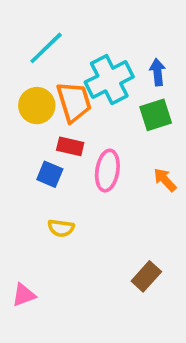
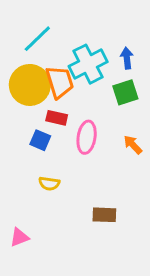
yellow circle: (37, 106) -> (30, 85), size x1.4
brown rectangle: (146, 276) -> (104, 215), moved, turned 50

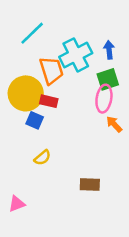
yellow circle: (30, 85) -> (26, 93), moved
pink ellipse: (87, 137) -> (104, 99), moved
yellow semicircle: (49, 184) -> (42, 158), turned -48

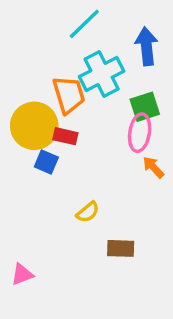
cyan line: (32, 33) -> (84, 24), moved
blue arrow: (109, 50) -> (147, 46), moved, size x1.5
yellow semicircle: (42, 158) -> (88, 212), moved

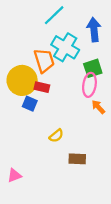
cyan cross: (102, 74) -> (65, 47), turned -32

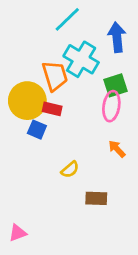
orange arrow: (98, 107) -> (117, 149), moved
pink triangle: (14, 175) -> (18, 233), moved

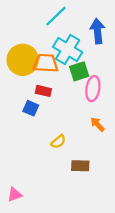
orange trapezoid: (55, 76) -> (46, 63), turned -70
green square: (115, 85) -> (79, 71), moved
yellow circle: (27, 101) -> (23, 60), moved

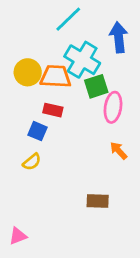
yellow circle: (23, 60) -> (28, 72), size x0.7
yellow semicircle: (58, 142) -> (32, 162), moved

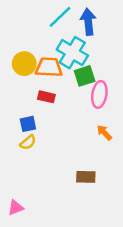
blue arrow: (119, 37) -> (88, 22), moved
blue square: (37, 131) -> (28, 124), moved, turned -35

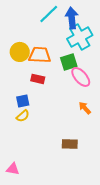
cyan cross: (72, 53) -> (80, 37), moved, turned 30
pink ellipse: (99, 94) -> (81, 77), turned -50
pink triangle: (16, 208) -> (13, 169), turned 32

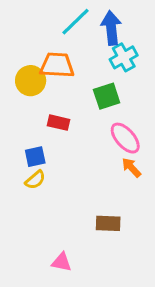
cyan cross: (80, 37) -> (124, 57), size x0.7
orange trapezoid: (40, 55) -> (57, 65), moved
pink ellipse: (81, 77) -> (125, 138), moved
pink triangle: (13, 169) -> (62, 262), moved

